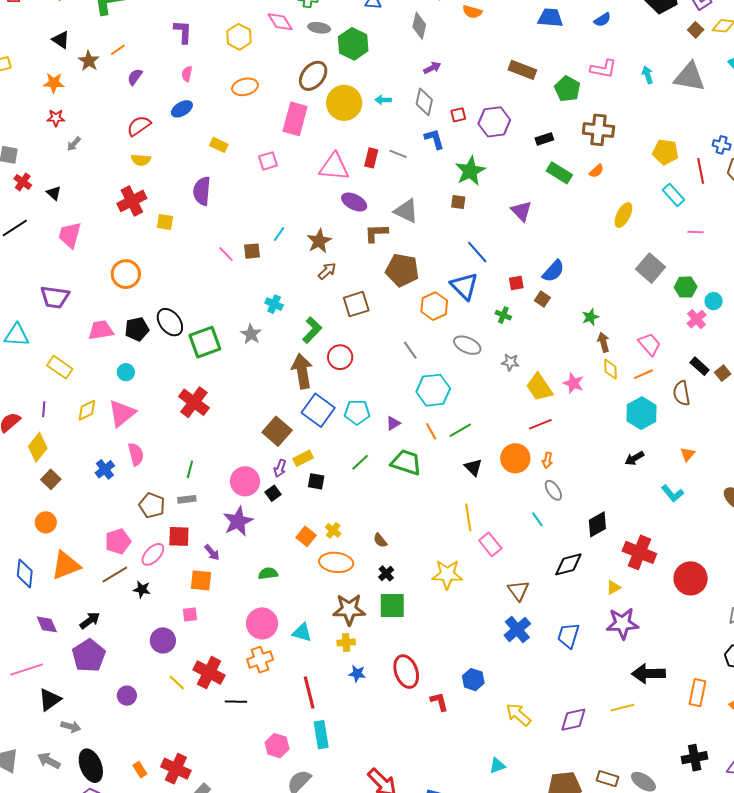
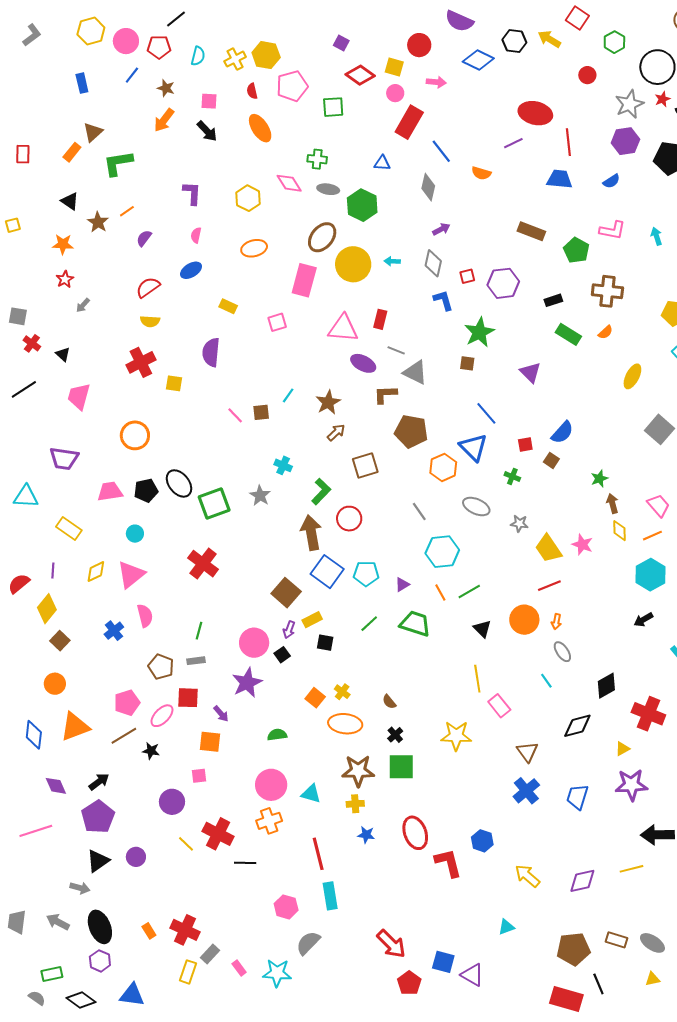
red star: (56, 118) -> (65, 279), turned -30
gray line: (398, 154) -> (396, 350), moved
black triangle: (50, 700) -> (98, 861), moved
red L-shape: (439, 702) -> (448, 863), size x1.5

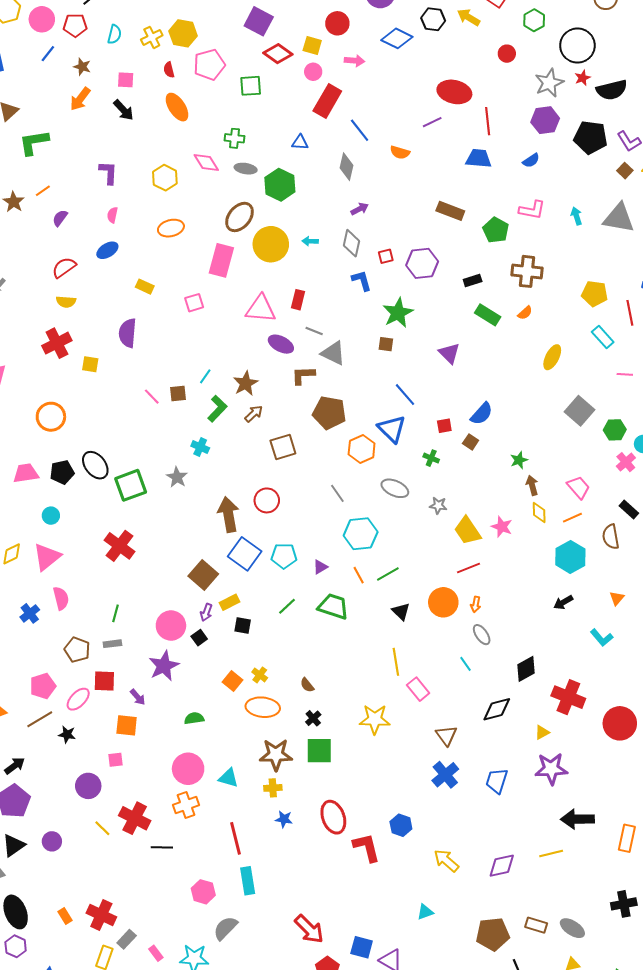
purple square: (341, 43) -> (259, 21), size x1.8
green L-shape: (321, 491) -> (217, 409), moved

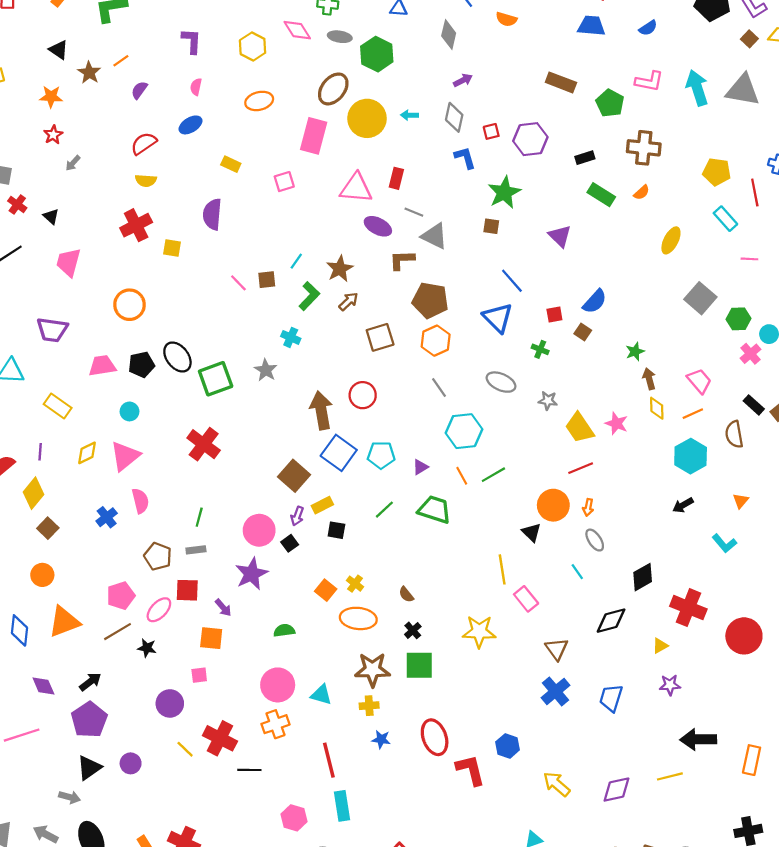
cyan arrow: (576, 216) -> (697, 88), size x1.8
orange hexagon: (362, 449) -> (436, 341), moved
black triangle: (401, 611) -> (532, 532), moved
purple star: (551, 769) -> (670, 685), size x0.6

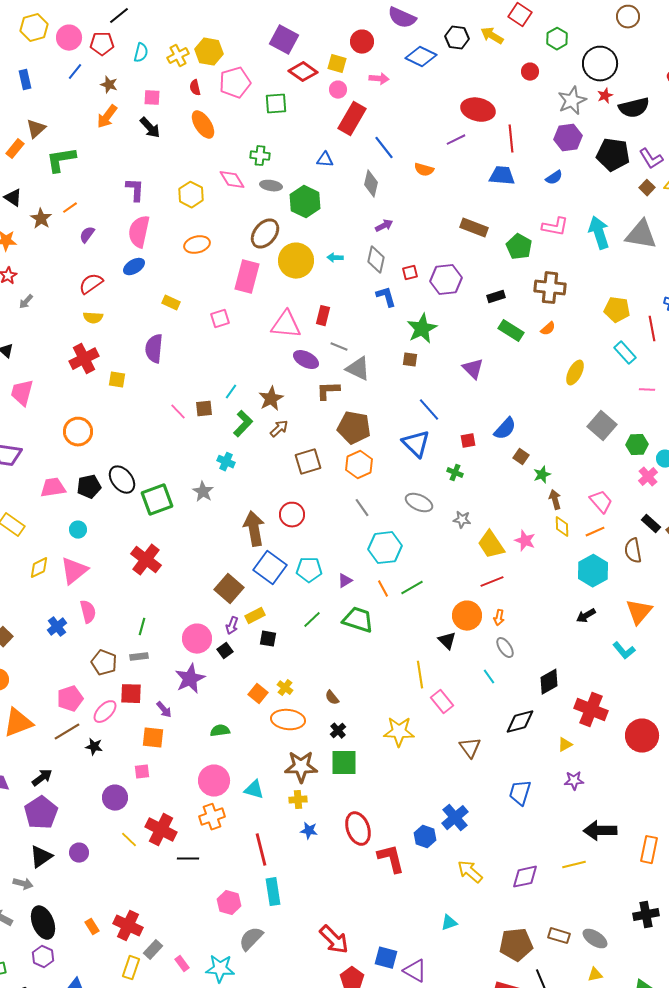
pink semicircle: (196, 87) -> (139, 232), size x2.0
brown square: (583, 332) -> (521, 457), moved
orange triangle: (741, 501) -> (639, 612), size x1.8
blue cross: (555, 691) -> (455, 818), moved

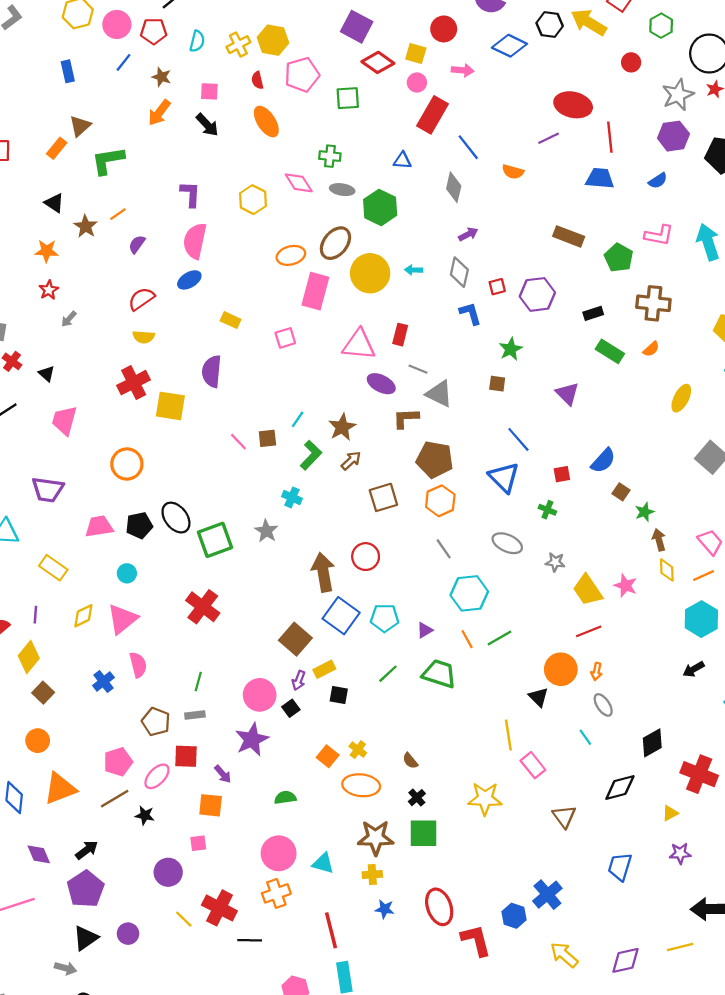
yellow arrow: (492, 36) -> (589, 22), size x1.4
orange ellipse: (197, 245) -> (291, 255), moved
green star: (422, 329) -> (511, 349), size x0.7
yellow square: (117, 380) -> (170, 406), size x1.6

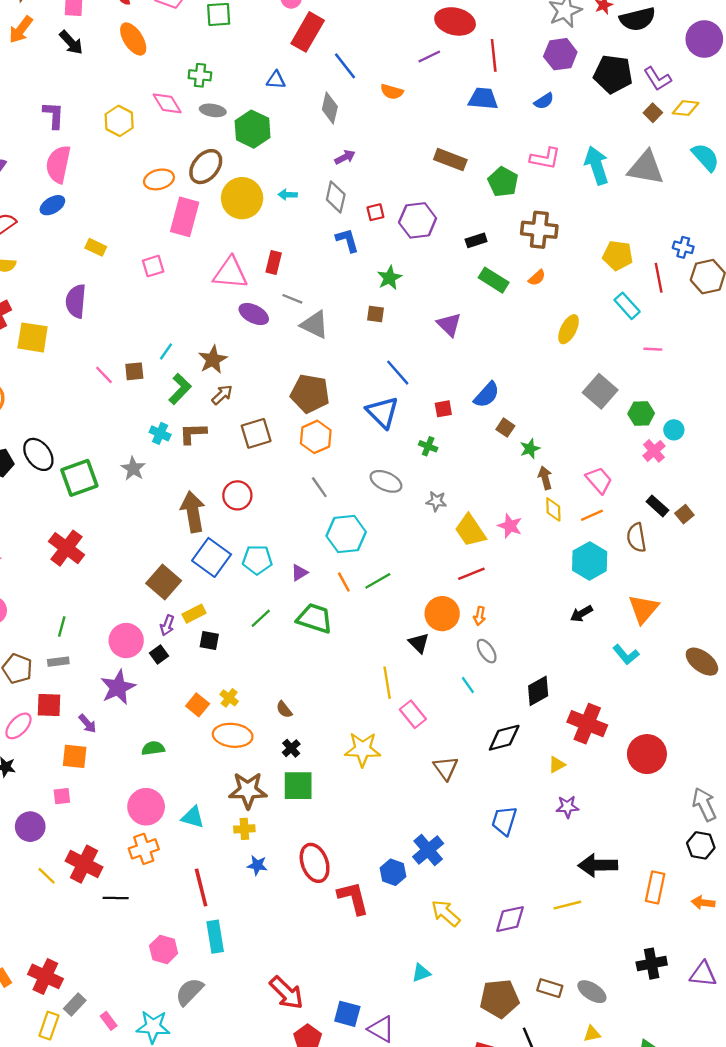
brown L-shape: (406, 418) -> (193, 433), moved

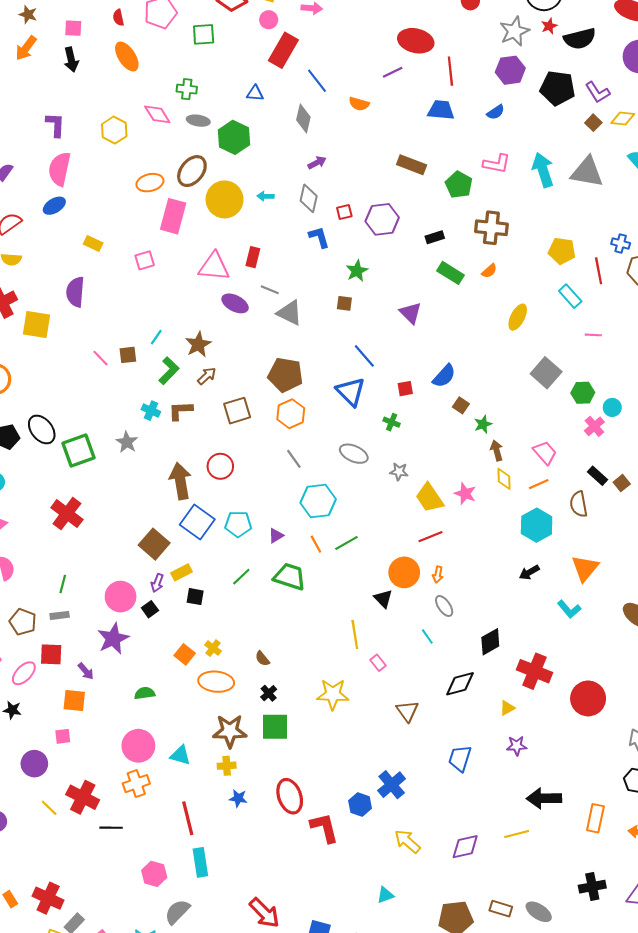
black arrow: (71, 43) -> (71, 60), turned 30
pink rectangle: (413, 714) -> (378, 663), size x0.7

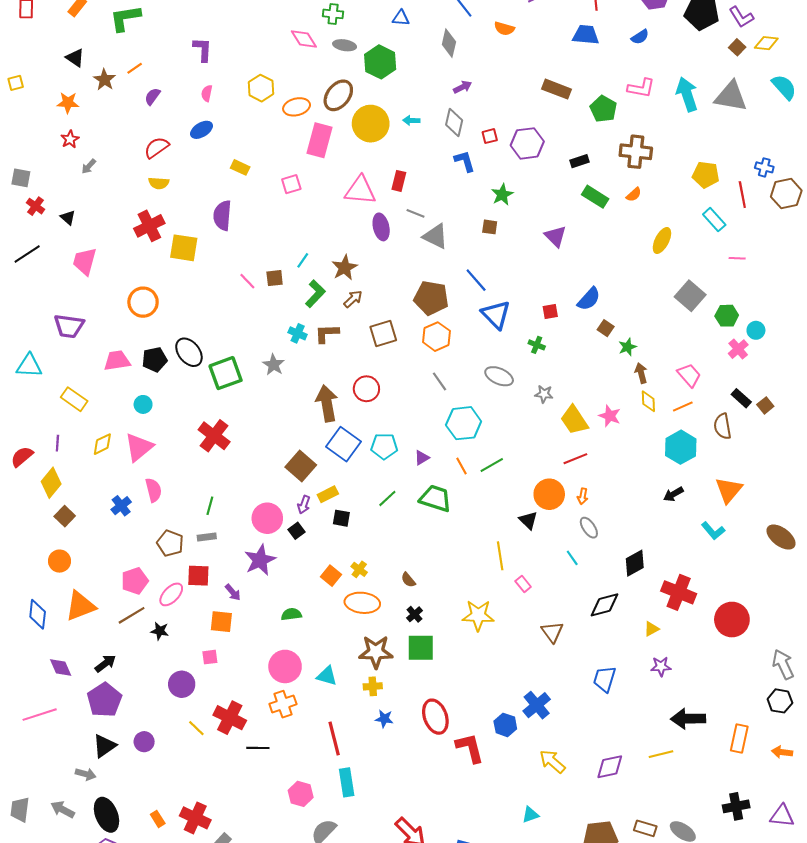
yellow hexagon: (114, 130) -> (261, 88), moved
pink semicircle: (60, 169) -> (207, 93), size x0.5
purple ellipse: (235, 303) -> (381, 227), turned 50
blue line: (364, 356) -> (476, 280), moved

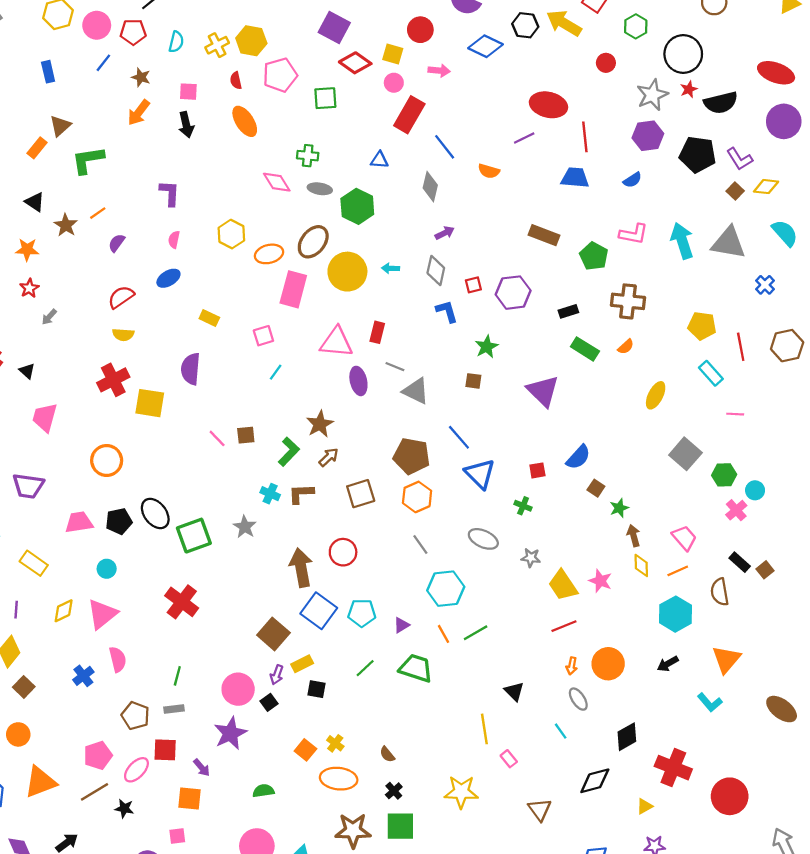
blue cross: (764, 167) -> (765, 285), moved, turned 30
purple triangle: (555, 236) -> (543, 391), size x1.4
cyan line: (303, 260) -> (276, 372), moved
orange circle: (549, 494) -> (608, 664), moved

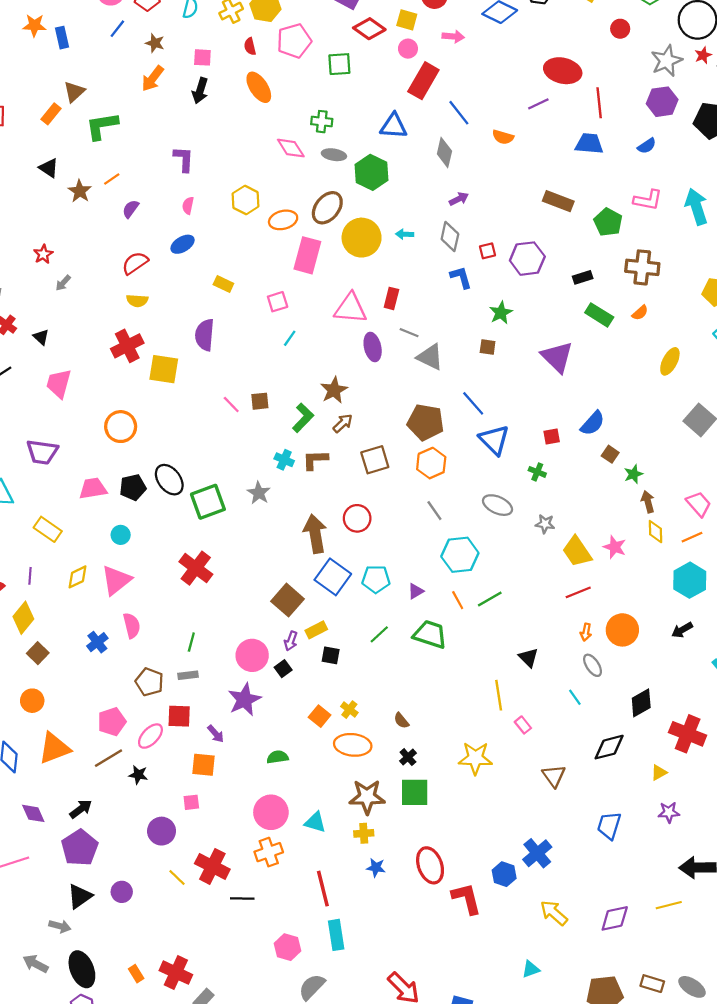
black arrow: (186, 125) -> (200, 91), turned 30
blue triangle: (379, 160) -> (394, 126), size x1.5
orange star: (27, 250) -> (34, 25), moved

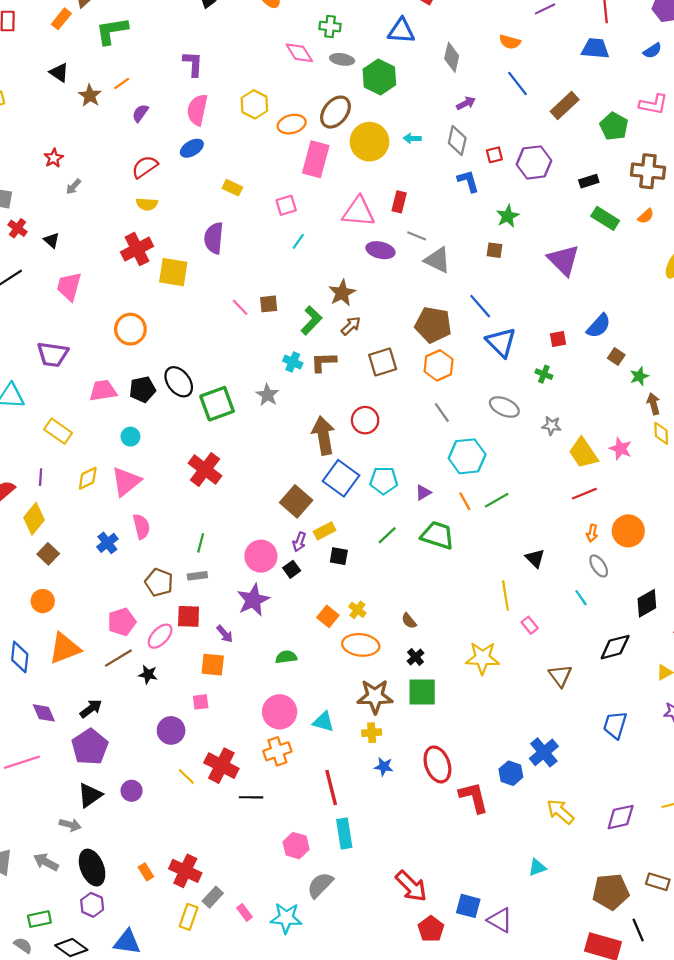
blue line: (459, 113) -> (518, 84), moved
brown rectangle: (558, 201) -> (565, 105), turned -64
pink semicircle: (188, 206) -> (197, 110), size x1.8
purple ellipse: (373, 347) -> (380, 250), turned -64

